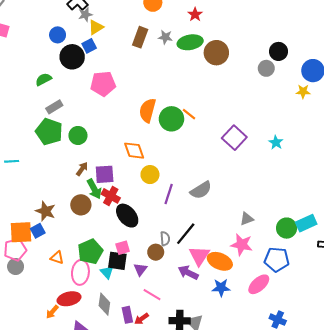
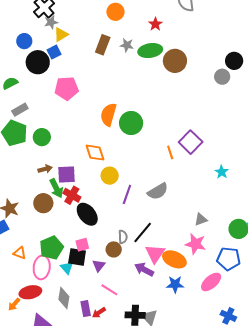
orange line: (189, 114) -> (170, 152), moved, turned 32
cyan star: (276, 142) -> (222, 172), moved
brown arrow: (82, 169) -> (45, 169), turned 40

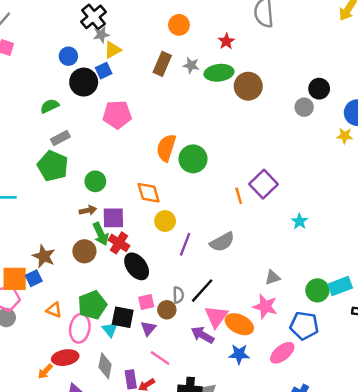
green circle: (42, 137) -> (95, 181), moved
pink square: (82, 245) -> (146, 302), moved

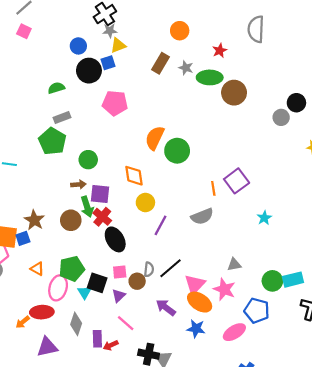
gray semicircle: (222, 242) -> (202, 216), moved
pink triangle: (216, 317) -> (195, 284), moved

